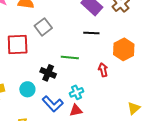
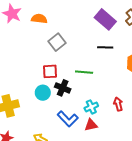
red square: (18, 44) -> (50, 71), moved, size x0.7
red arrow: (103, 70) -> (118, 104), moved
cyan circle: (27, 89) -> (43, 93), moved

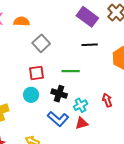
black cross: (63, 88) -> (59, 94), moved

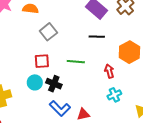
black cross: (59, 94) -> (54, 84), moved
red arrow: (107, 100) -> (109, 71), moved
cyan cross: (81, 105) -> (114, 95), moved

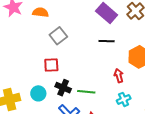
green line: (76, 62) -> (86, 92), moved
cyan circle: (35, 82) -> (38, 93), moved

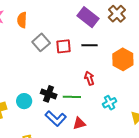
orange semicircle: (40, 12) -> (22, 20), turned -91
red square: (51, 65) -> (64, 46), moved
red arrow: (119, 76) -> (89, 78), moved

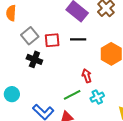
red arrow: (89, 78) -> (87, 76), moved
black cross: (49, 94) -> (34, 59), moved
green line: (72, 97) -> (72, 95), moved, turned -30

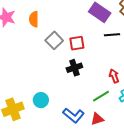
black line: (78, 39) -> (112, 35), moved
black cross: (34, 59) -> (74, 68), moved, turned -35

